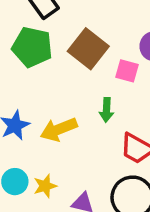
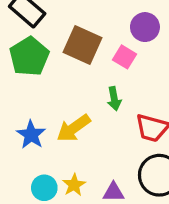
green pentagon: (32, 47) -> (29, 56), turned -30
pink square: (127, 71) -> (124, 57), turned 30

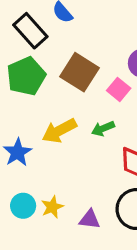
green arrow: (114, 99) -> (103, 129), turned 70
yellow arrow: (74, 128) -> (59, 131), moved

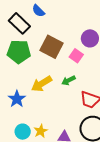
green pentagon: (26, 76) -> (19, 52), turned 30

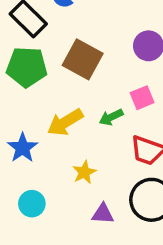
pink square: (76, 56) -> (142, 98), moved, turned 32
yellow star: (41, 131) -> (84, 172), moved

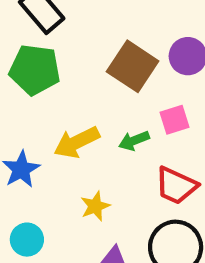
brown square: (83, 59) -> (133, 66), moved

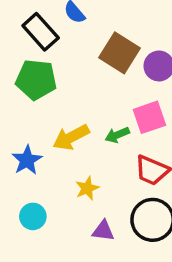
brown square: (133, 66) -> (119, 53), moved
pink square: (175, 120) -> (149, 117), size x1.4

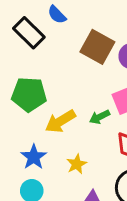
green pentagon: (36, 80) -> (29, 94), moved
blue star: (27, 160) -> (34, 157), moved

